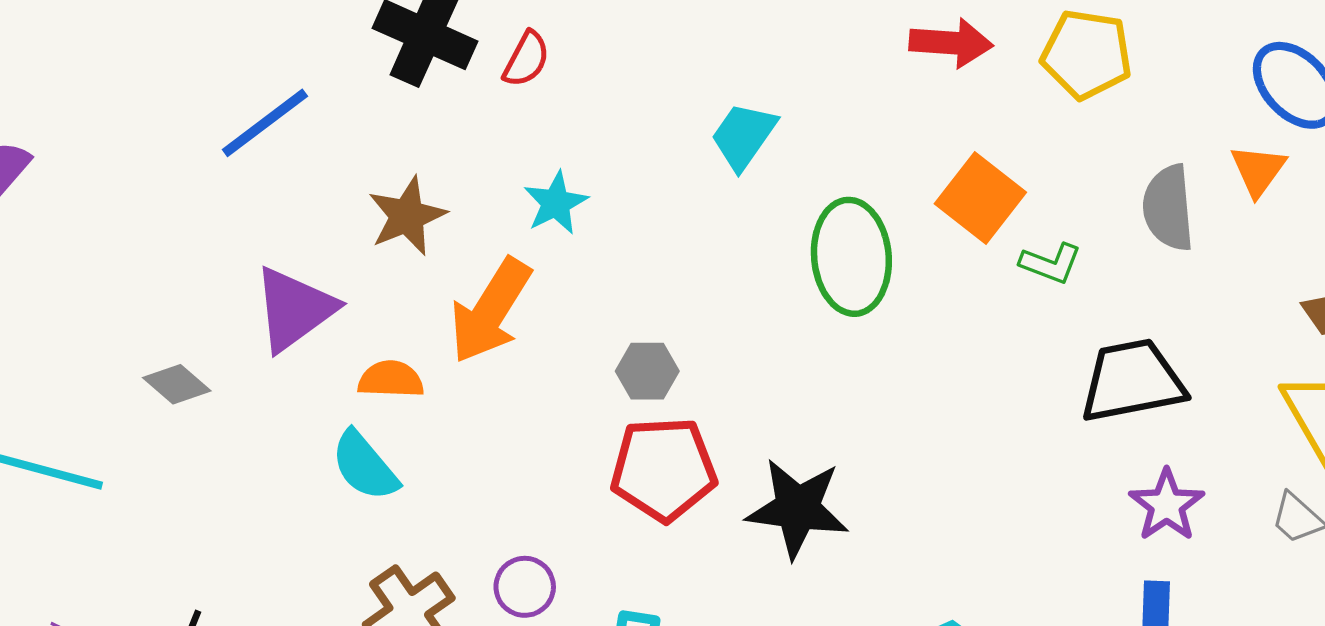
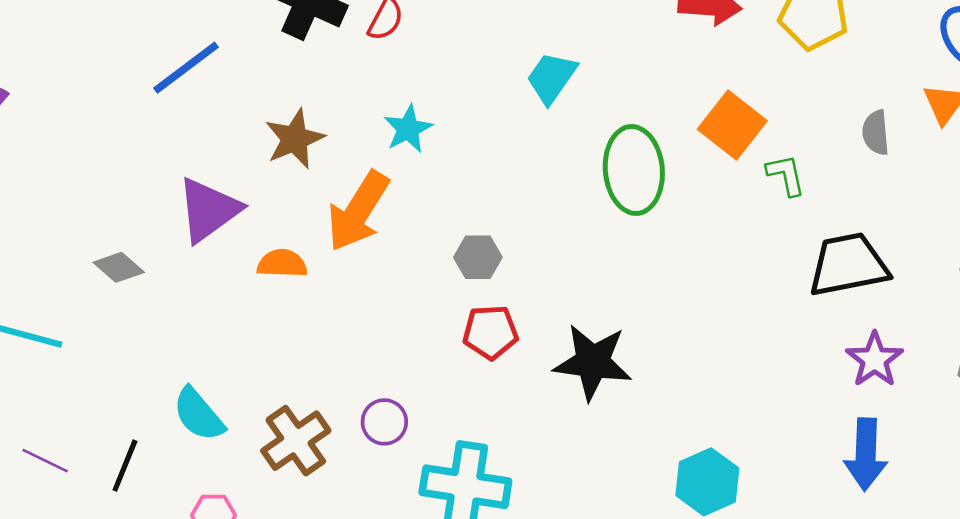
gray semicircle: (1168, 208) -> (876, 133), size x0.7
green L-shape: (1051, 263) -> (786, 175), turned -123
cyan semicircle: (365, 466) -> (199, 414), moved
red pentagon: (664, 469) -> (490, 332), size x0.7

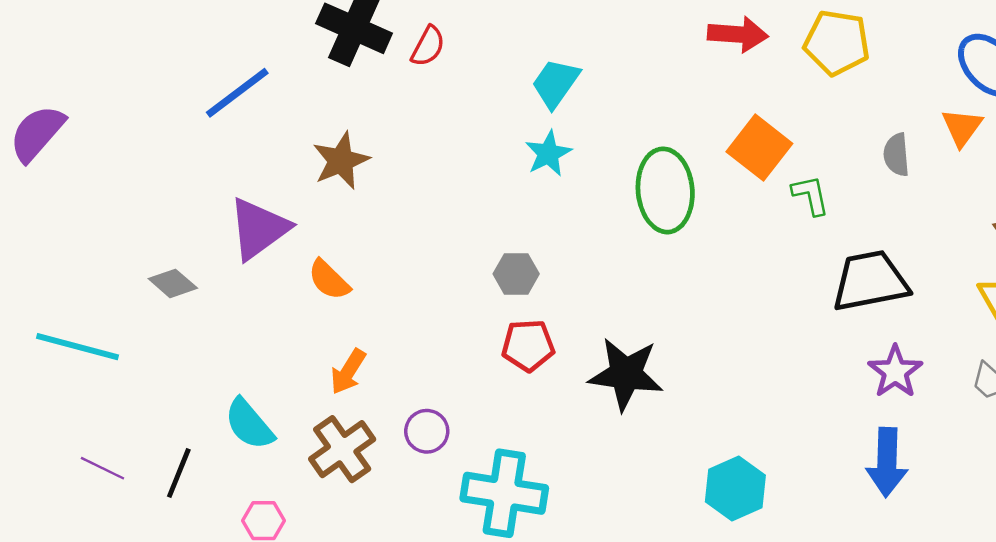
cyan trapezoid: (551, 78) -> (555, 83), moved
cyan star: (408, 129) -> (548, 154), moved
orange arrow: (358, 211) -> (348, 372), moved, size x0.6
orange semicircle: (282, 264) -> (329, 280), turned -138

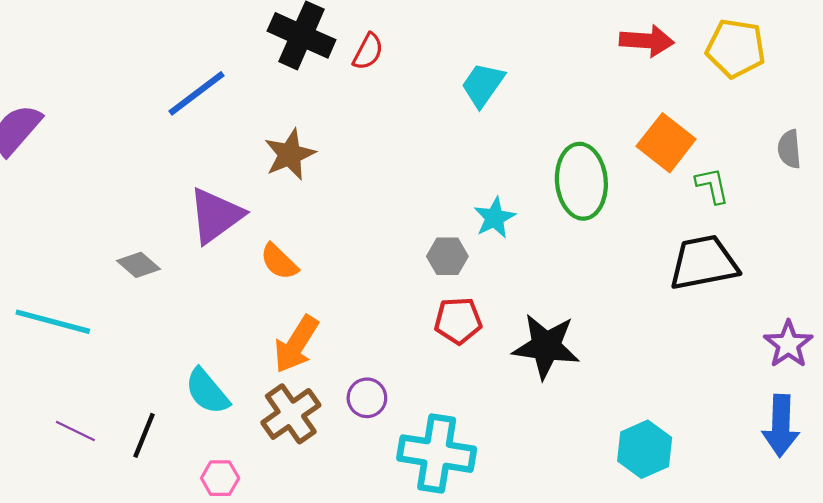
cyan star: (548, 154) -> (495, 218), moved
black trapezoid: (870, 281) -> (704, 263), moved
orange arrow: (348, 372) -> (296, 344), size x1.4

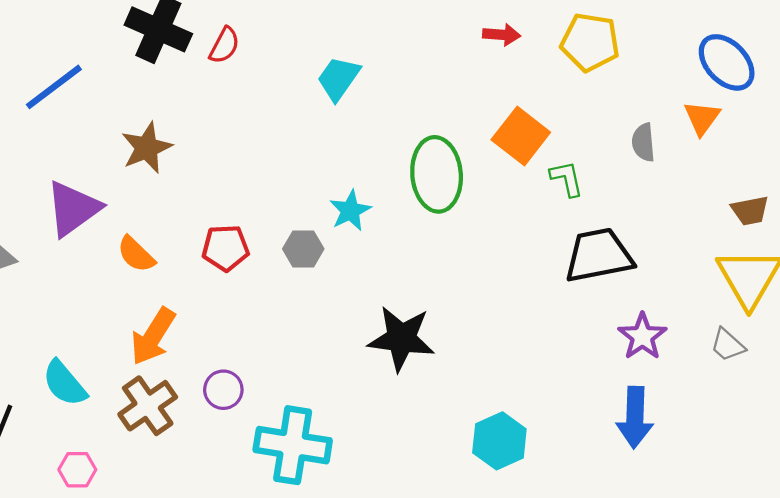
red arrow: (647, 41) -> (502, 35), size x0.7
black trapezoid: (704, 263) -> (599, 255), moved
red pentagon: (458, 321) -> (225, 248), moved

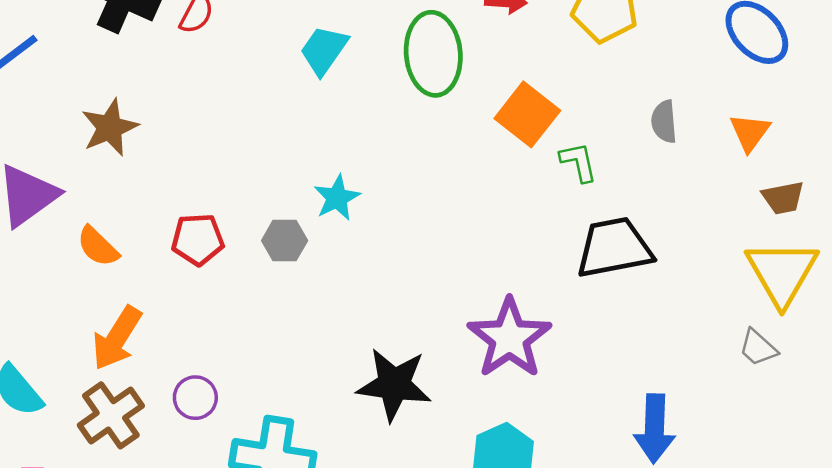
orange triangle: (702, 118) -> (750, 132), moved
green ellipse: (437, 174) -> (433, 54), moved
purple star: (642, 336) -> (509, 338), moved, size x1.5
black star: (401, 339) -> (394, 385), moved

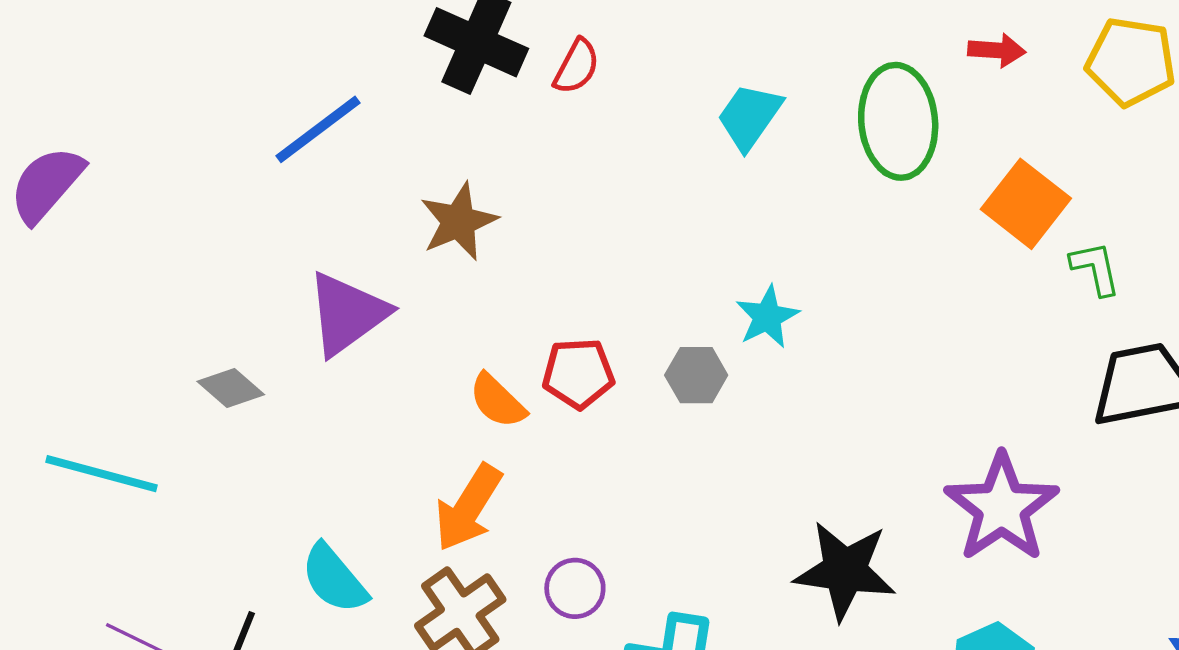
orange semicircle: (98, 247) -> (497, 401), moved

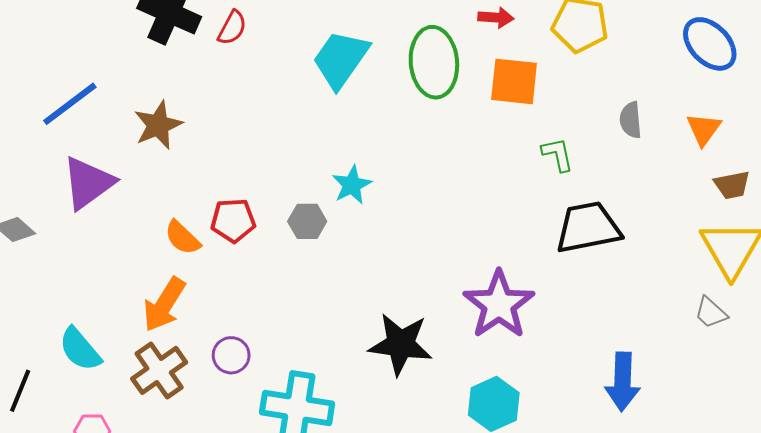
cyan trapezoid: (750, 117) -> (341, 59), size x1.4
blue line: (318, 129) -> (70, 104), moved
orange square: (1026, 204) -> (514, 81), moved, turned -32

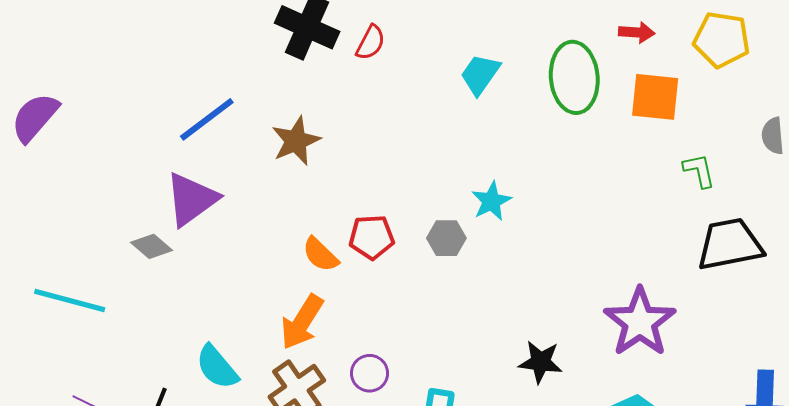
cyan trapezoid: (341, 59) -> (480, 74), size x0.7
purple triangle: (88, 183) -> (191, 199), moved
black star: (400, 344) -> (540, 362), size x0.7

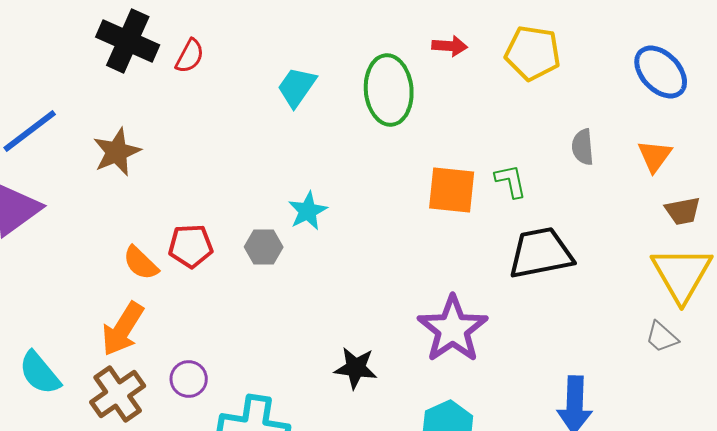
orange square: (655, 97) -> (452, 190), moved

